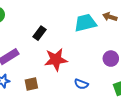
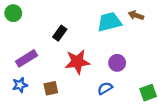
purple circle: (111, 59) -> (117, 63), moved
blue semicircle: (81, 84) -> (105, 88), turned 128

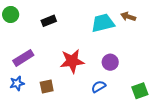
black rectangle: (60, 33) -> (49, 21), moved, turned 32

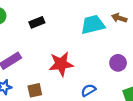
purple circle: (110, 62) -> (118, 63), moved

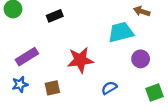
cyan trapezoid: (93, 25) -> (121, 32), moved

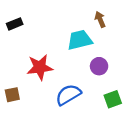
brown arrow: (142, 11) -> (100, 19), turned 49
blue semicircle: (109, 88) -> (68, 95), size x1.6

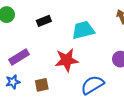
cyan trapezoid: (80, 40) -> (83, 30), moved

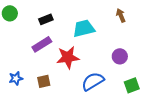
purple rectangle: (19, 57) -> (42, 44), moved

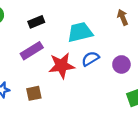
blue semicircle: (93, 81) -> (90, 59), moved, size x0.7

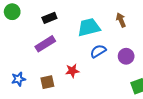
brown arrow: (123, 17) -> (121, 20), moved
red star: (62, 66) -> (72, 71), moved, size x0.6

